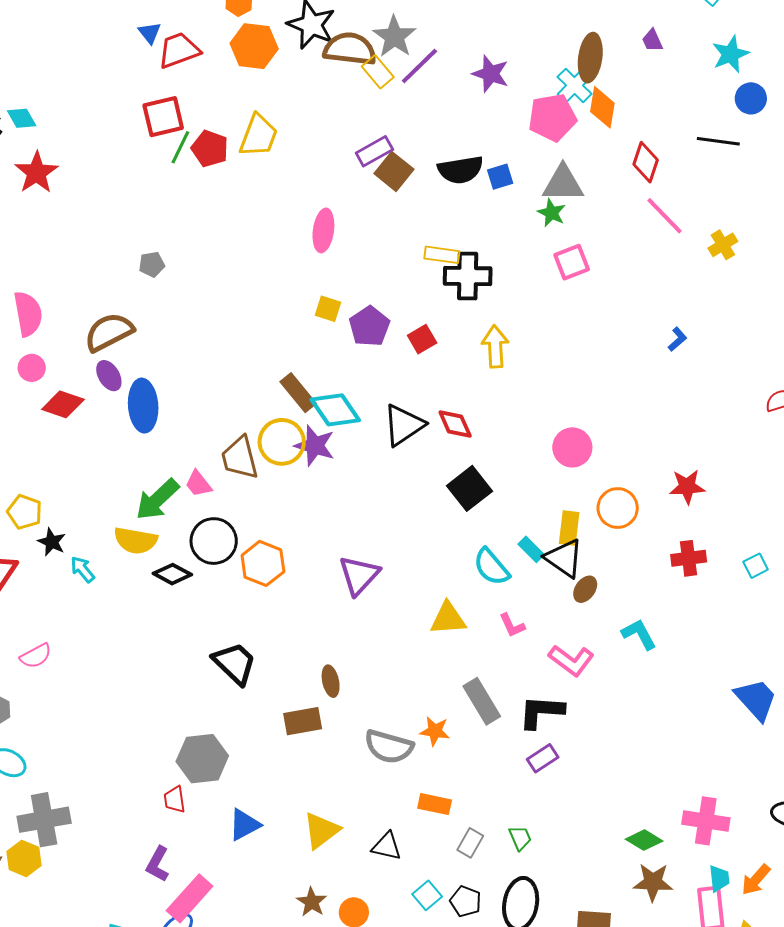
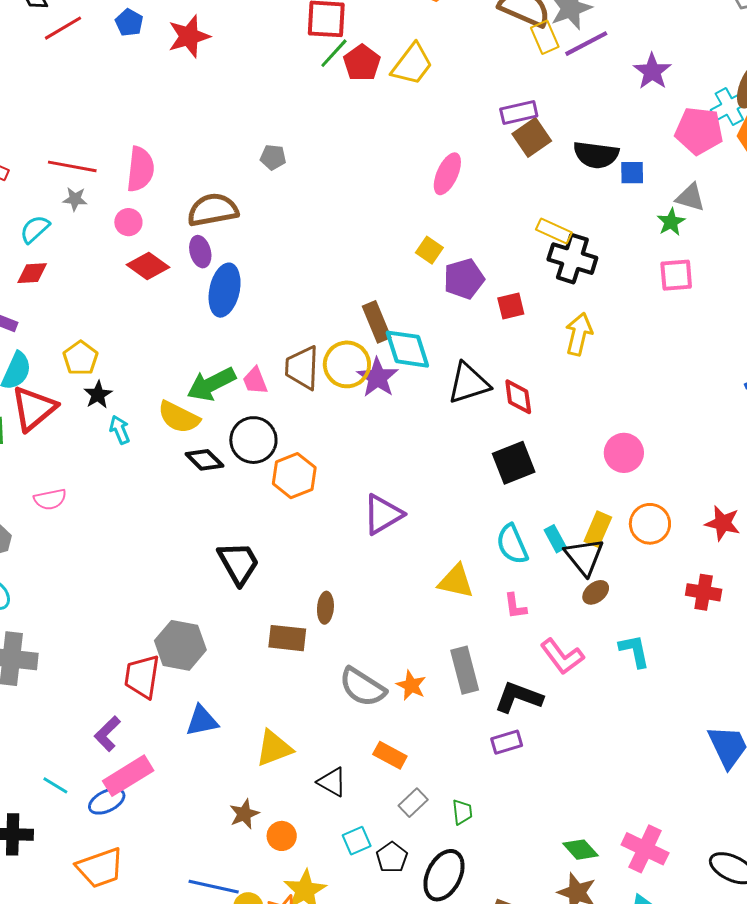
gray triangle: (563, 184) -> (690, 197), size x0.7
red trapezoid: (175, 800) -> (142, 677), size x1.6

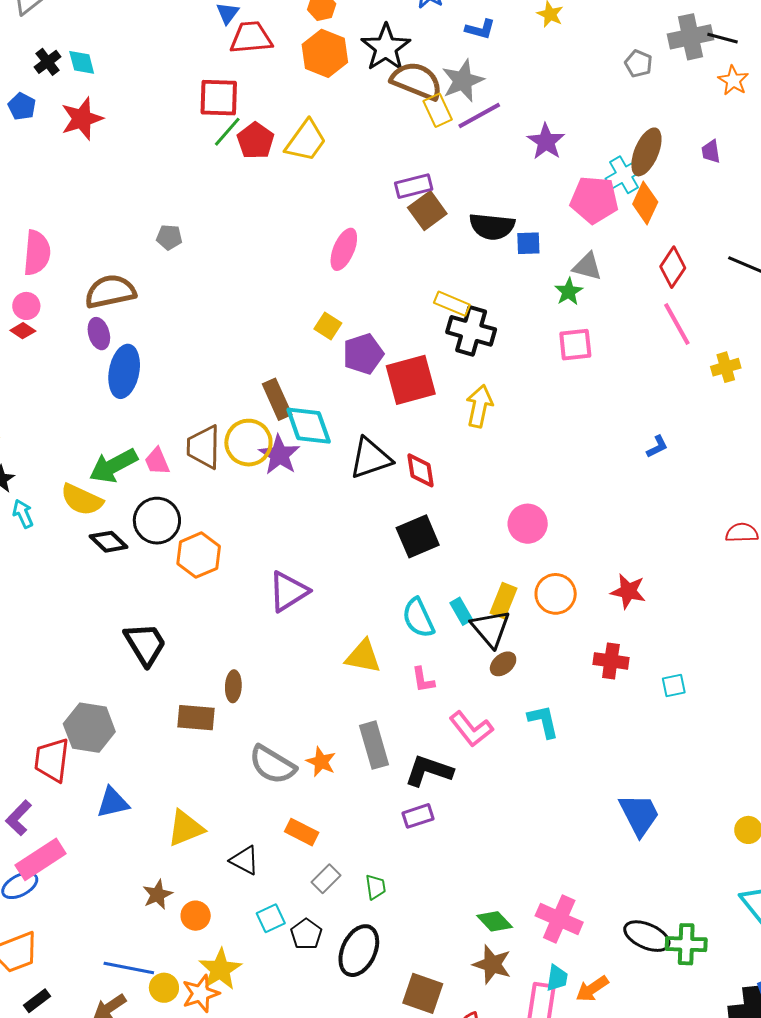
red diamond: (148, 266) -> (23, 331), moved, size x0.6
red square: (511, 306) -> (411, 380), size x1.8

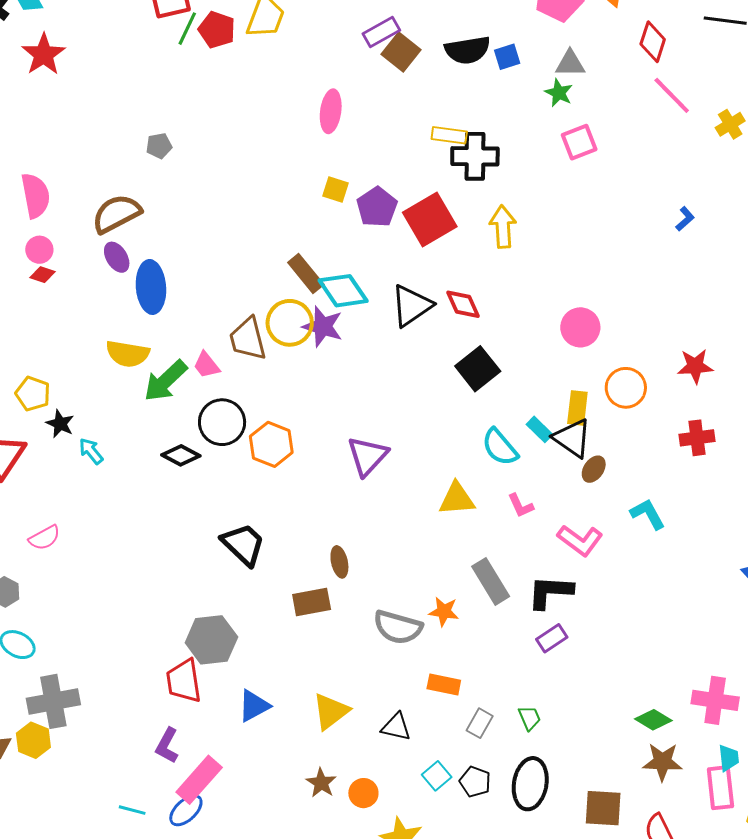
yellow semicircle: (82, 500) -> (128, 354), moved

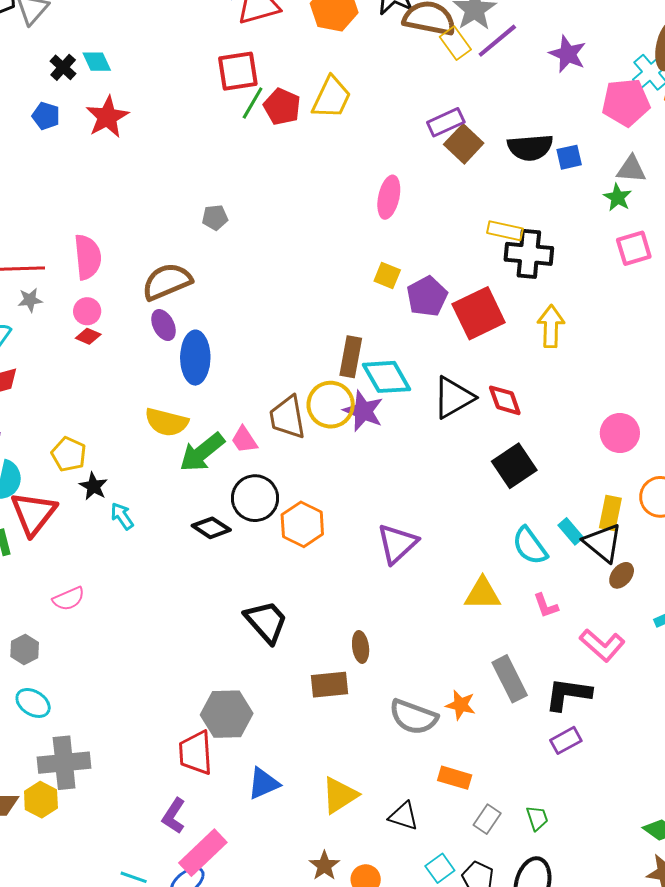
brown rectangle: (306, 274) -> (351, 357), turned 45

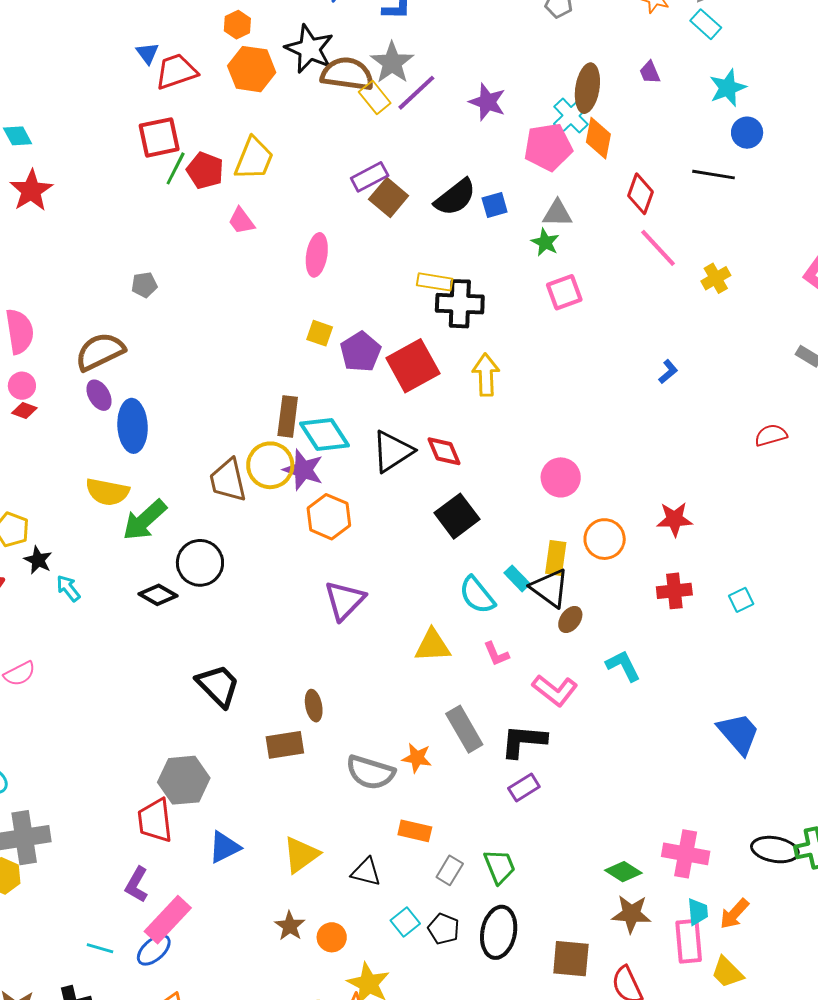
black semicircle: (530, 147) -> (455, 197), turned -30
pink trapezoid: (244, 440) -> (241, 221), moved
orange hexagon: (302, 524) -> (329, 517), moved
green trapezoid: (537, 818) -> (500, 867), size x1.4

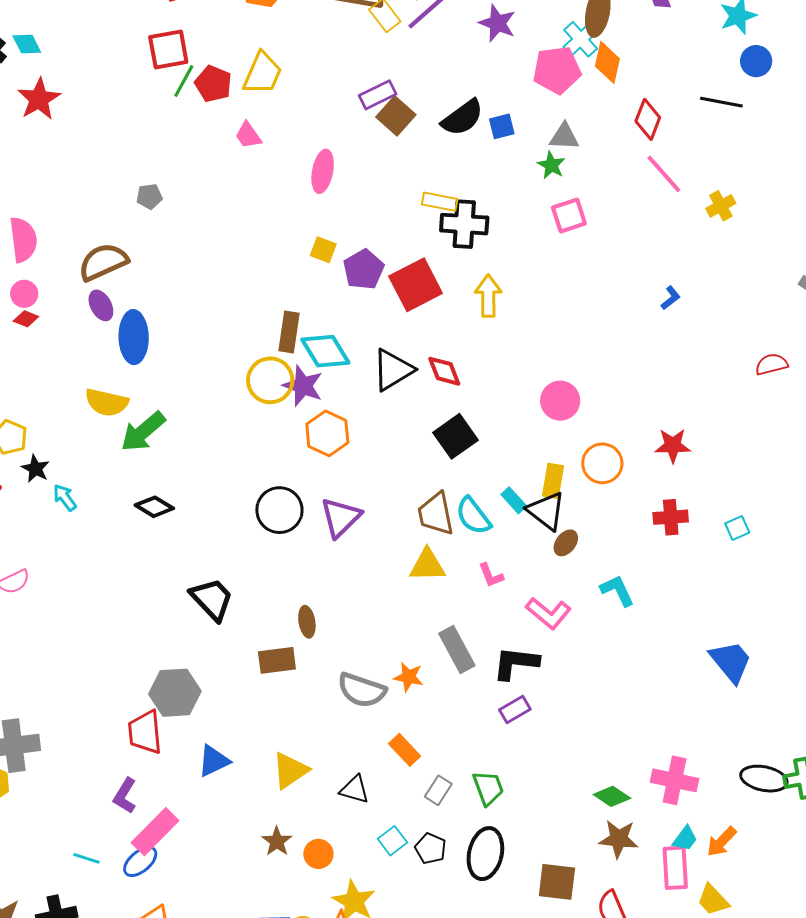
brown trapezoid: (228, 480) -> (436, 514), moved
black circle: (200, 563) -> (279, 510), moved
orange rectangle: (415, 831) -> (405, 750), turned 32
cyan trapezoid: (698, 912) -> (685, 839), turned 40

